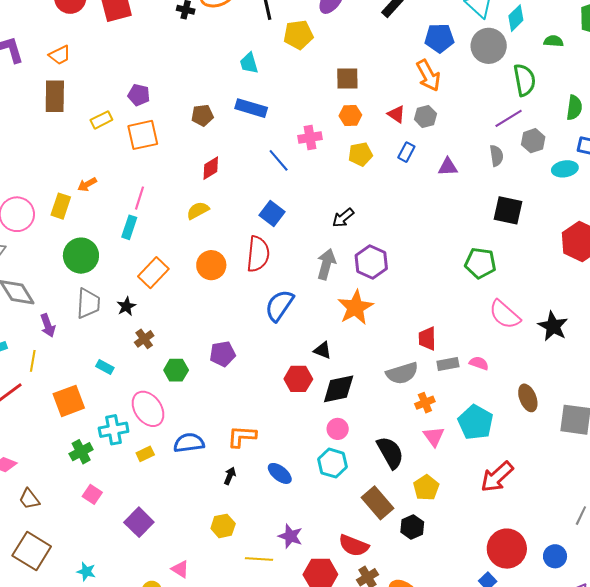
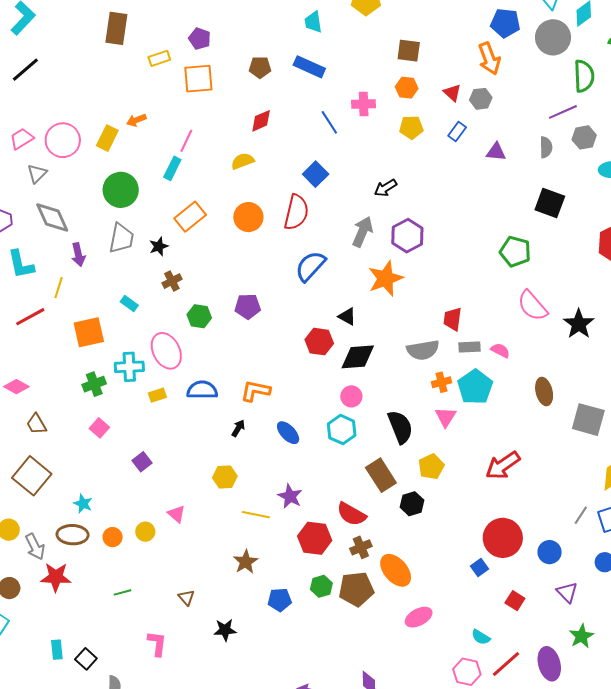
cyan pentagon: (475, 422) -> (475, 387), moved
purple square: (139, 522) -> (142, 462), size x0.7

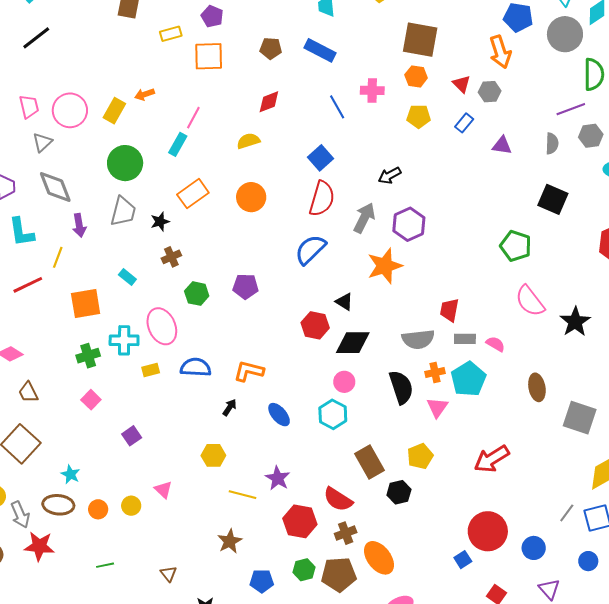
brown square: (409, 51) -> (420, 40), size x1.5
pink trapezoid: (22, 139) -> (29, 107), turned 105
red semicircle: (296, 212) -> (322, 199), moved
black semicircle: (400, 427) -> (401, 387), moved

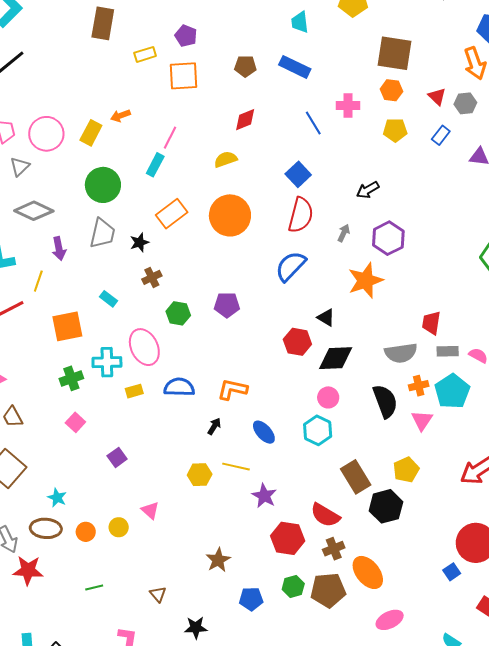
gray diamond: (55, 187) -> (34, 211), turned -42
orange circle: (251, 197) -> (230, 215), size x1.4
gray arrow: (364, 218) -> (344, 233), size x0.6
black hexagon: (399, 492) -> (386, 506), size x1.4
yellow line: (242, 495) -> (236, 467), moved

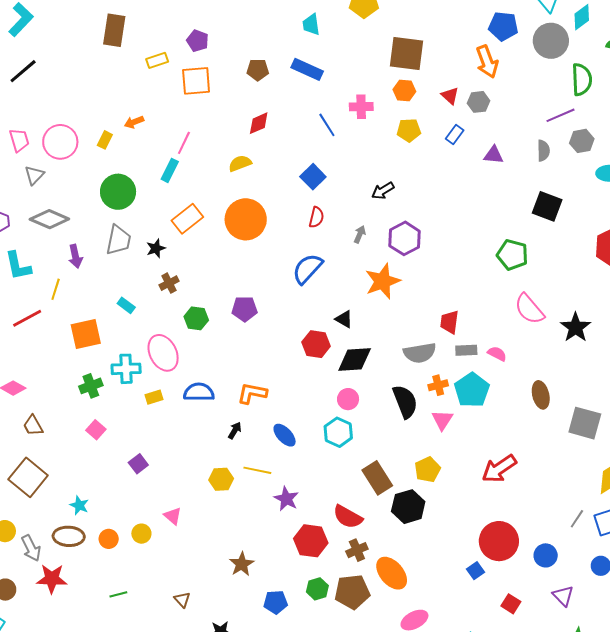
yellow rectangle: (91, 133) -> (105, 140), size x0.7
red semicircle: (301, 215) -> (316, 217), size x0.6

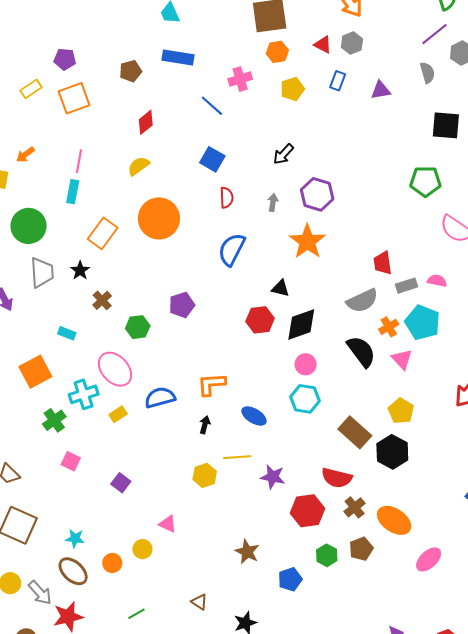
brown ellipse: (69, 536) -> (73, 571), turned 56
brown pentagon: (352, 592) -> (361, 549), size x0.7

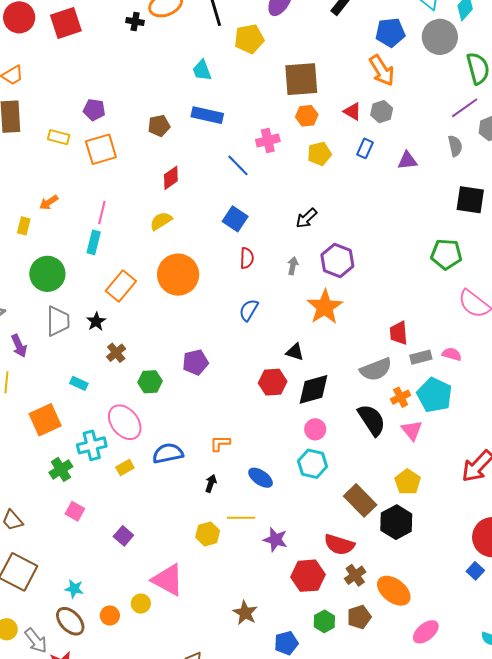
yellow rectangle: (31, 89) -> (59, 137), turned 45
blue semicircle: (232, 249) -> (249, 310), size x0.7
orange L-shape: (212, 384) -> (220, 443), size x0.7
pink triangle: (168, 524) -> (168, 580), size x1.8

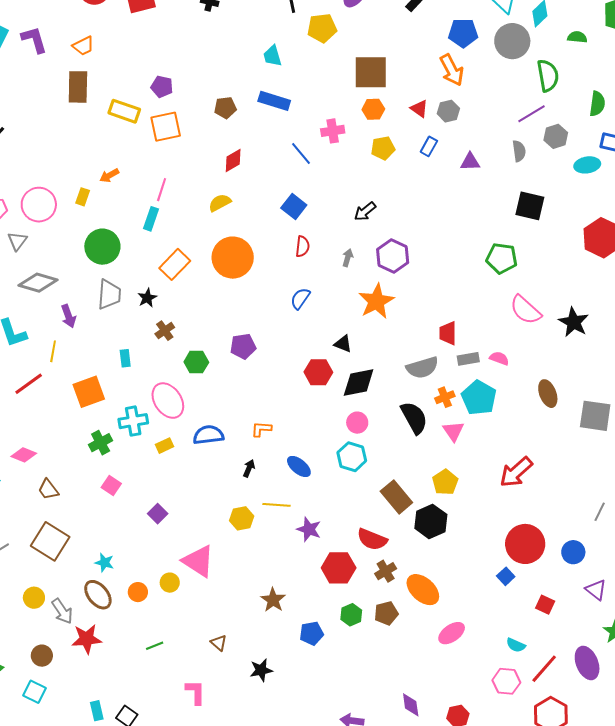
yellow rectangle: (59, 137) -> (124, 111), size x1.4
cyan rectangle: (79, 383) -> (125, 358), turned 54

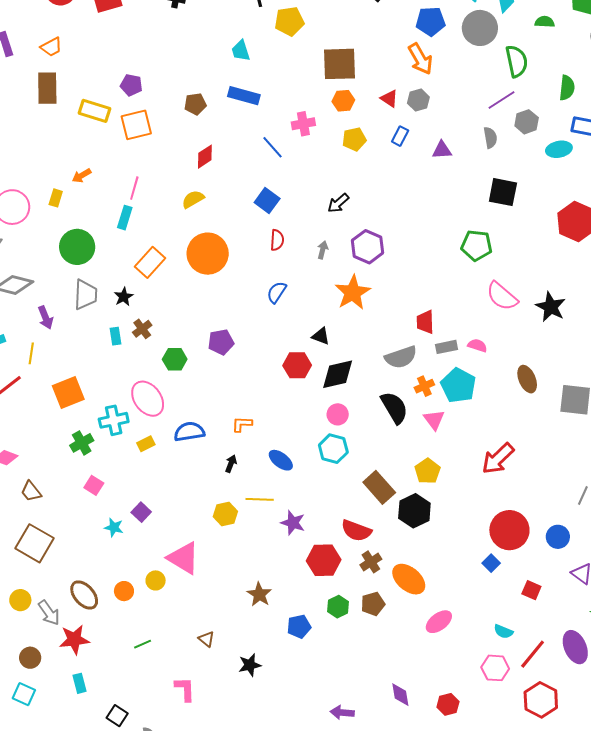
cyan rectangle: (125, 358) -> (116, 336), moved
cyan star: (104, 563) -> (114, 527), moved
cyan rectangle: (97, 711) -> (79, 683), moved

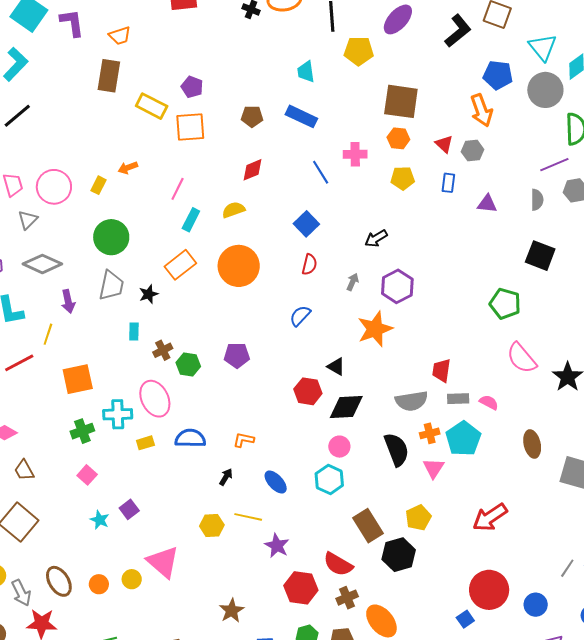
blue rectangle: (400, 136) -> (448, 183), turned -30
cyan rectangle: (125, 218) -> (191, 220), moved
brown cross: (142, 329) -> (163, 350), moved

